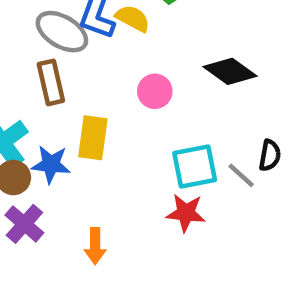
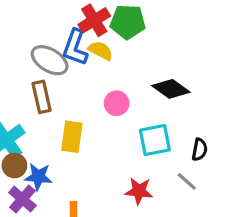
blue star: (51, 164) -> (38, 177), moved
cyan square: (195, 166) -> (155, 140), moved
gray line: (241, 175) -> (187, 181), moved

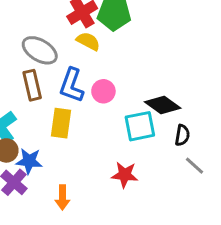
blue L-shape: (75, 47) -> (72, 85), moved
black diamond: (171, 89) -> (163, 105), moved
gray line: (187, 181) -> (194, 166), moved

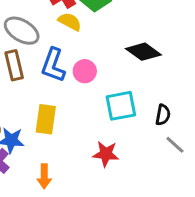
black diamond: (163, 105) -> (143, 52), moved
yellow rectangle: (61, 123) -> (46, 119), moved

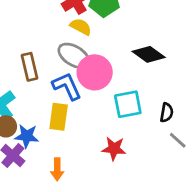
gray ellipse: (22, 31) -> (74, 56), moved
blue L-shape: (53, 65) -> (67, 86), moved, turned 136
pink circle: (85, 71) -> (95, 72), size x1.6

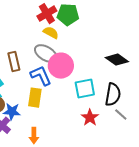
black diamond: (149, 54) -> (117, 60), moved
black semicircle: (167, 113) -> (113, 95), size x1.6
red star: (114, 149) -> (90, 118), moved, turned 30

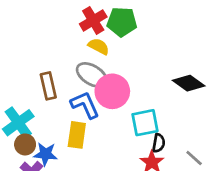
black semicircle: (113, 95) -> (159, 143), moved, size x0.6

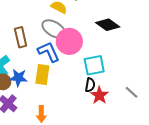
black diamond: (189, 83) -> (108, 25), moved
black semicircle: (159, 143) -> (90, 85), moved
blue star: (46, 154) -> (18, 78), moved

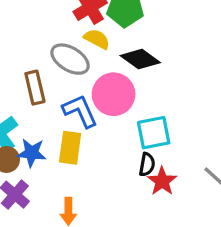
black diamond: (108, 25) -> (140, 59), moved
gray ellipse: (54, 29) -> (70, 59), moved

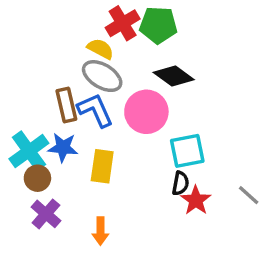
yellow semicircle: (97, 39) -> (100, 49), moved
blue L-shape: (80, 111) -> (95, 110), moved
blue star: (32, 153) -> (63, 148), moved

